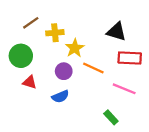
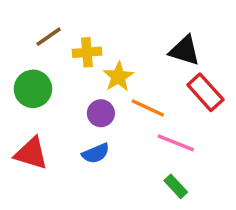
red rectangle: (130, 58) -> (205, 92), turned 45
red triangle: (30, 82) -> (31, 153), moved, size x1.5
pink line: (124, 89) -> (176, 143), moved

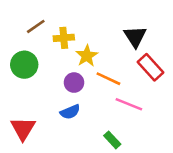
black triangle: (185, 51) -> (135, 37), turned 40
red triangle: (31, 153) -> (23, 128), moved, turned 44
green rectangle: (176, 186) -> (112, 140), moved

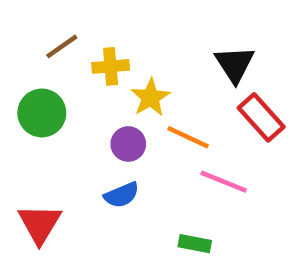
green rectangle: (112, 140) -> (195, 244), turned -36

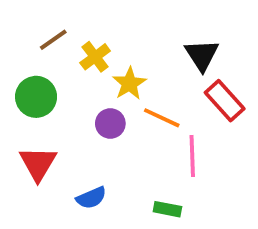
yellow cross: (111, 66) -> (95, 57), turned -32
pink line: (224, 182) -> (192, 156), turned 66
blue semicircle: (122, 195) -> (91, 198), moved
red triangle: (40, 224) -> (38, 164), moved

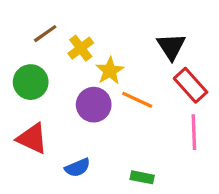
purple circle: (110, 124) -> (94, 105), size x1.4
pink line: (192, 156) -> (194, 132), moved
red triangle: (38, 164) -> (32, 139), turned -36

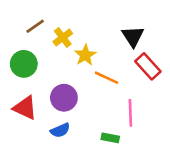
purple circle: (94, 105) -> (64, 98), moved
pink line: (194, 132) -> (130, 113), moved

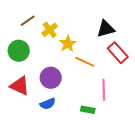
black triangle: (133, 36) -> (106, 29), turned 48

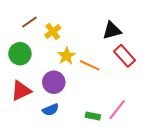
yellow star: (68, 44) -> (66, 56), moved
red triangle: (20, 86) -> (21, 91), turned -50
pink line: (104, 90) -> (117, 110), moved, turned 40

